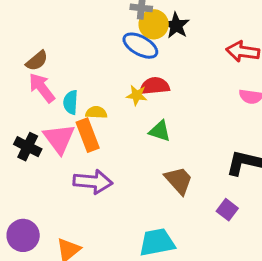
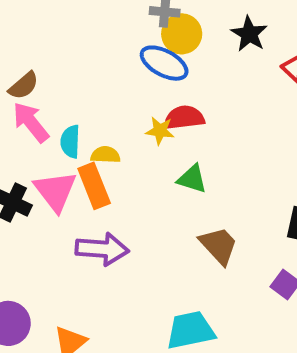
black star: (176, 25) -> (249, 34), moved

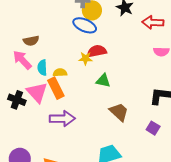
brown semicircle: (24, 86) -> (31, 41), moved, turned 35

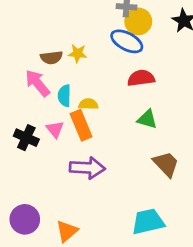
yellow star: (86, 58) -> (78, 53), moved
pink triangle: (37, 92) -> (55, 129), size x0.6

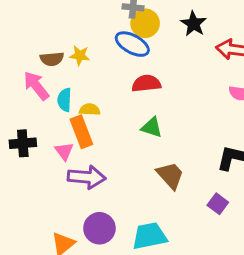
pink triangle: (55, 129) -> (64, 151), moved
black cross: (26, 138) -> (23, 143), turned -30
purple circle: (25, 219) -> (99, 228), moved

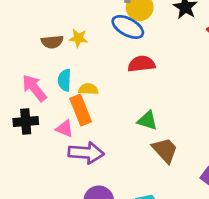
pink arrow: (36, 86) -> (34, 88), moved
green triangle: (152, 127) -> (147, 120), moved
pink triangle: (64, 151) -> (65, 129), turned -30

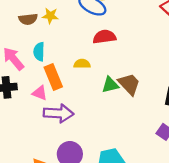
yellow semicircle: (88, 89) -> (82, 64), moved
green triangle: (147, 120) -> (110, 85), turned -30
brown trapezoid: (165, 150) -> (129, 84), moved

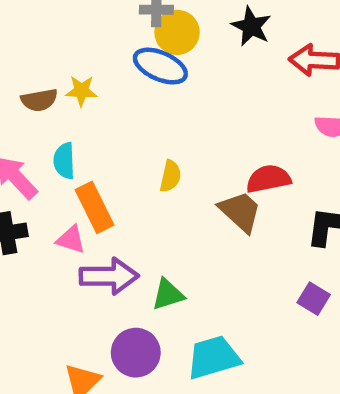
red semicircle: (104, 37) -> (268, 179), moved
yellow semicircle: (82, 64) -> (170, 176), moved, turned 105
green triangle: (110, 85) -> (168, 295), moved

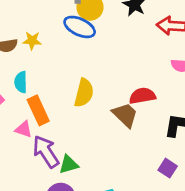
yellow semicircle: (170, 176) -> (84, 93), size x1.5
purple arrow: (109, 276) -> (46, 152), turned -124
green triangle: (168, 295) -> (69, 165), moved

